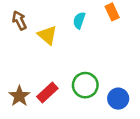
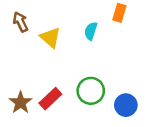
orange rectangle: (112, 12) -> (119, 13), turned 42
cyan semicircle: (79, 20) -> (91, 31), moved

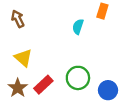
yellow triangle: (50, 37) -> (23, 58), moved

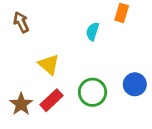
yellow triangle: (23, 58) -> (49, 64), moved
blue circle: (108, 90) -> (135, 84), moved

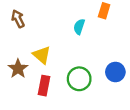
red rectangle: (52, 100) -> (44, 86), turned -36
brown star: (21, 104) -> (18, 69), moved

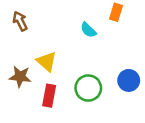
cyan semicircle: (79, 27) -> (88, 30), turned -63
brown star: (18, 69) -> (20, 77), turned -30

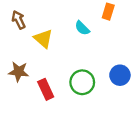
yellow triangle: (47, 62) -> (43, 39), moved
red rectangle: (49, 96) -> (46, 89), turned -36

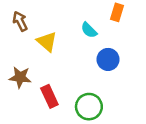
blue circle: (120, 75) -> (108, 59), moved
green circle: (82, 82) -> (89, 107), moved

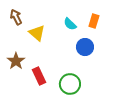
orange rectangle: (117, 12) -> (94, 21), moved
brown star: (20, 77) -> (16, 61), turned 30

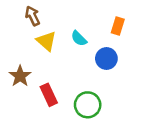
brown arrow: (16, 17) -> (33, 16), moved
cyan semicircle: (70, 24) -> (79, 38), moved

